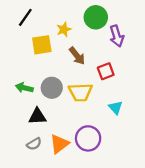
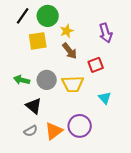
green circle: (96, 17) -> (48, 16), moved
yellow star: (64, 29) -> (67, 31), moved
black triangle: (37, 116) -> (34, 106), turned 42

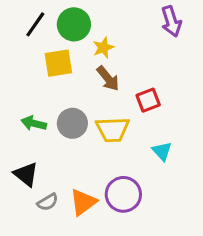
purple arrow: (106, 33) -> (171, 21), moved
black triangle: (34, 106) -> (26, 174), moved

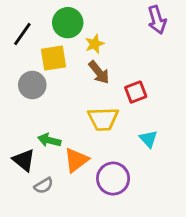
black line: (35, 24) -> (22, 34), moved
green arrow: (34, 123) -> (49, 140), moved
gray circle: (72, 123) -> (32, 85), moved
orange triangle: (83, 202) -> (76, 160), moved

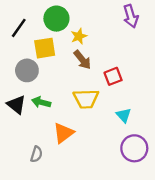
green arrow: (49, 140) -> (41, 102), moved
black triangle: (24, 160) -> (16, 105), moved
purple circle: (113, 179) -> (134, 148), moved
gray semicircle: (44, 186) -> (36, 154), turned -42

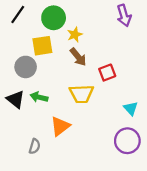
black line: (19, 28) -> (18, 14), moved
cyan triangle: (124, 115) -> (131, 108), moved

